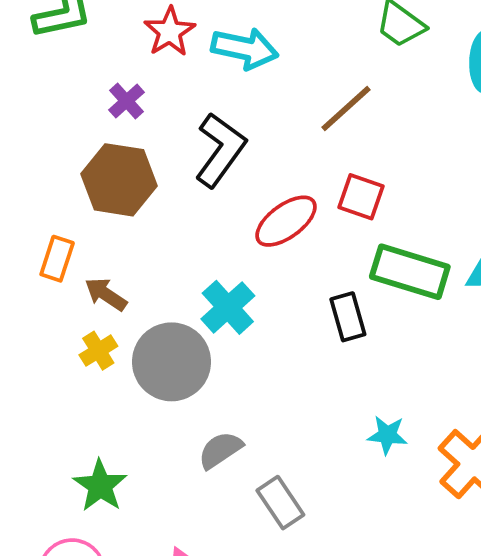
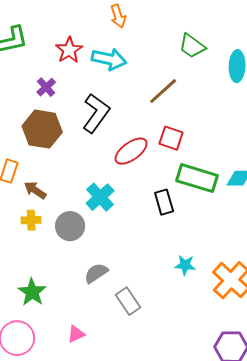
yellow cross: (98, 351) -> (31, 220), turned 30
gray circle: (172, 362) -> (70, 226), size x0.7

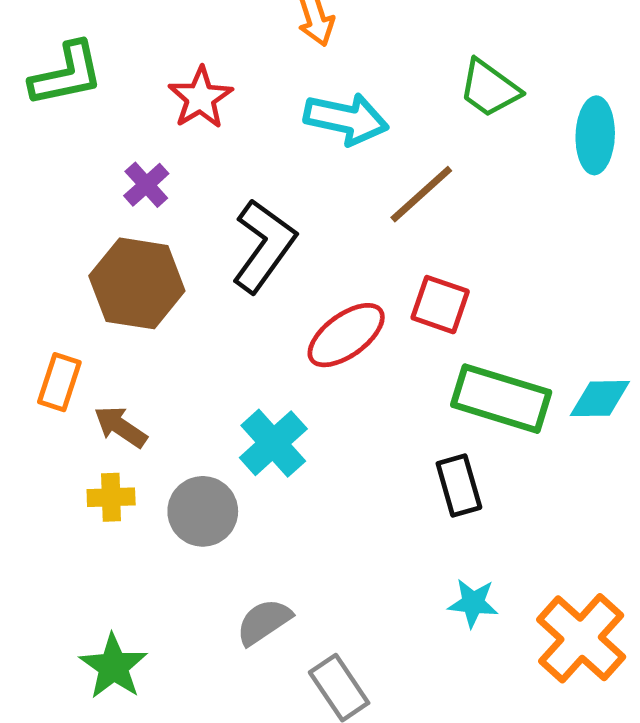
cyan arrow: (109, 59) -> (346, 119), moved
black rectangle: (164, 202) -> (459, 486), moved

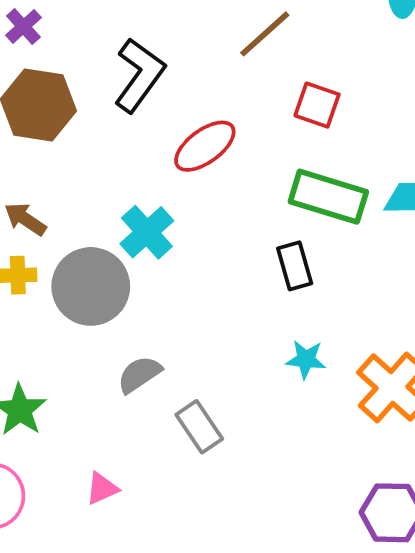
purple cross: (146, 185) -> (23, 26), moved
red square: (440, 305) -> (317, 105), moved
gray circle: (203, 511) -> (91, 286), size x1.4

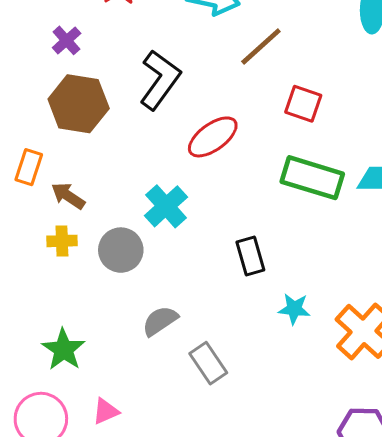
black rectangle: (295, 266) -> (250, 256), moved
gray circle: (91, 286) -> (121, 250), size x0.7
pink triangle: (102, 488) -> (106, 411), moved

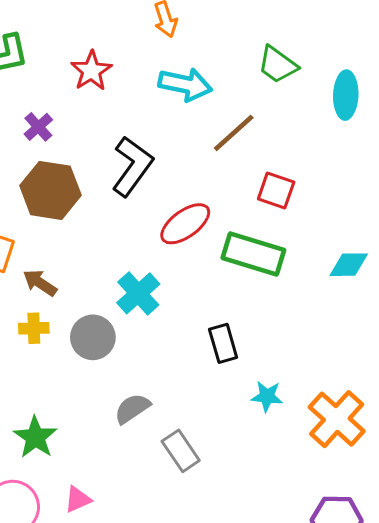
green rectangle: (312, 178) -> (253, 254), moved

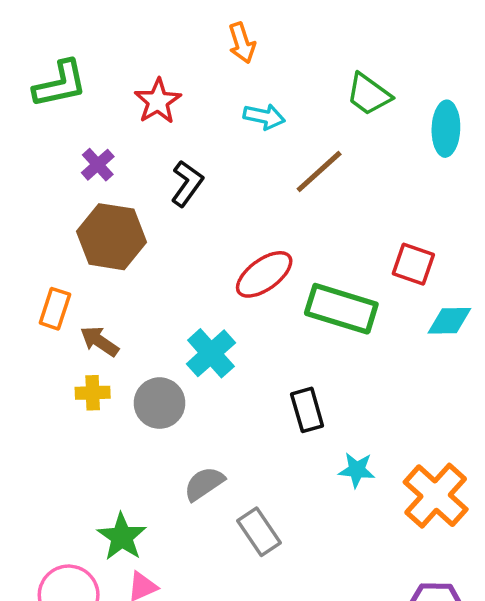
cyan arrow: (185, 84) -> (264, 117), size x0.7
black L-shape: (132, 166) -> (187, 184), moved, size x0.7
red square: (276, 190) -> (413, 264), moved
green star: (35, 437) -> (122, 537), moved

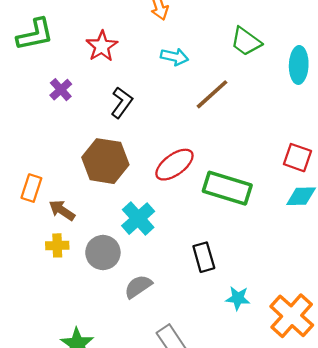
brown hexagon: (111, 237) -> (105, 161), moved
red square: (413, 264) -> (298, 158), moved
gray semicircle: (204, 484) -> (138, 286), moved

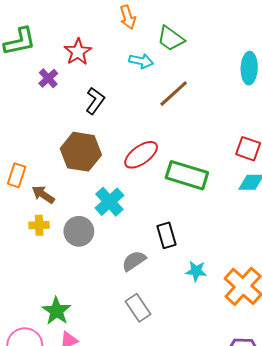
green trapezoid: (246, 42) -> (171, 39), moved
purple cross: (61, 90) -> (48, 78), moved
gray semicircle: (138, 286) -> (134, 261), moved

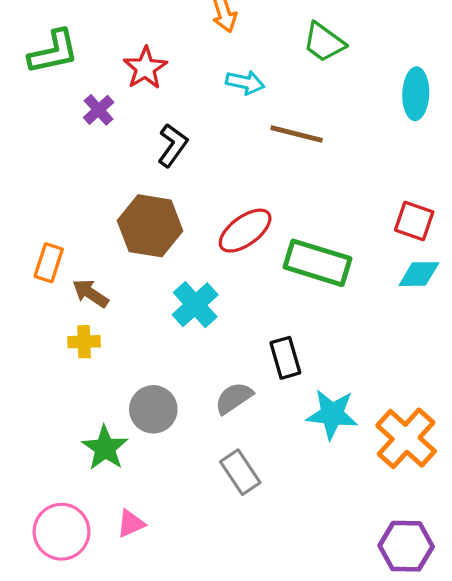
green trapezoid: (171, 39) -> (324, 42), moved
brown line: (174, 94) -> (297, 134), turned 56
gray circle: (79, 231) -> (153, 409), moved
cyan star: (196, 271) -> (332, 414), size x1.5
green star: (56, 311) -> (105, 448), moved

